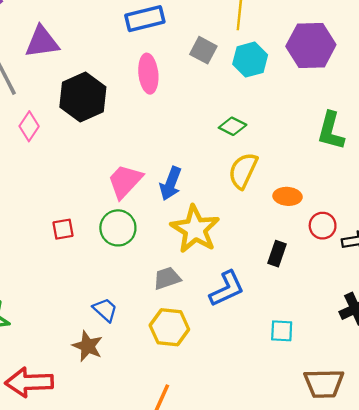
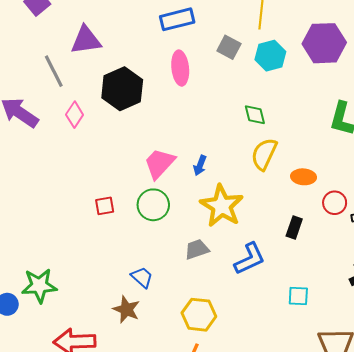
green diamond: (233, 126) -> (255, 115), turned 50
blue arrow: (171, 184) -> (200, 165), size x0.7
yellow hexagon: (169, 327) -> (199, 315), moved

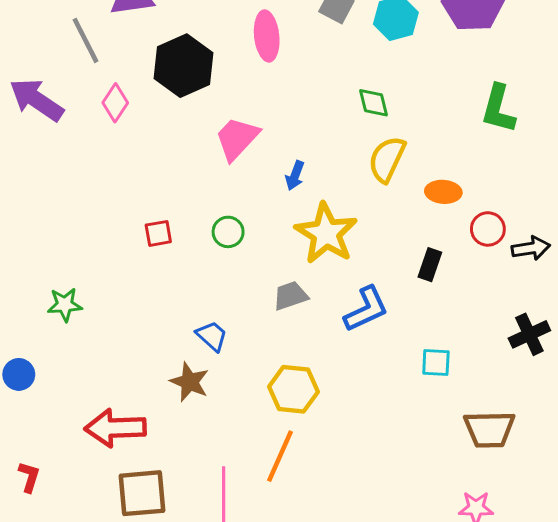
pink trapezoid: (159, 163) -> (237, 138), moved
green circle: (153, 205) -> (228, 232), size x0.7
green star: (39, 286) -> (65, 305), moved, size x0.7

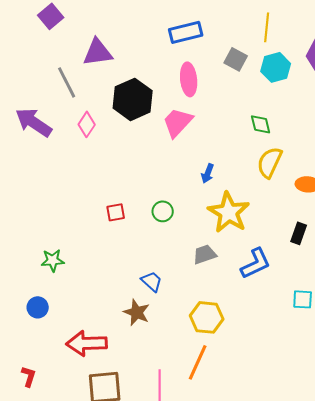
pink trapezoid: (237, 138) -> (178, 122), moved
blue circle: (19, 374) -> (38, 307), moved

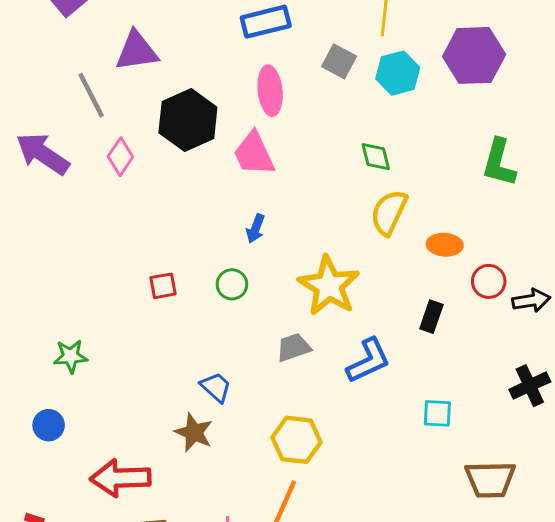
pink trapezoid: (178, 122) -> (254, 154), turned -68
blue arrow: (208, 173) -> (255, 229), moved

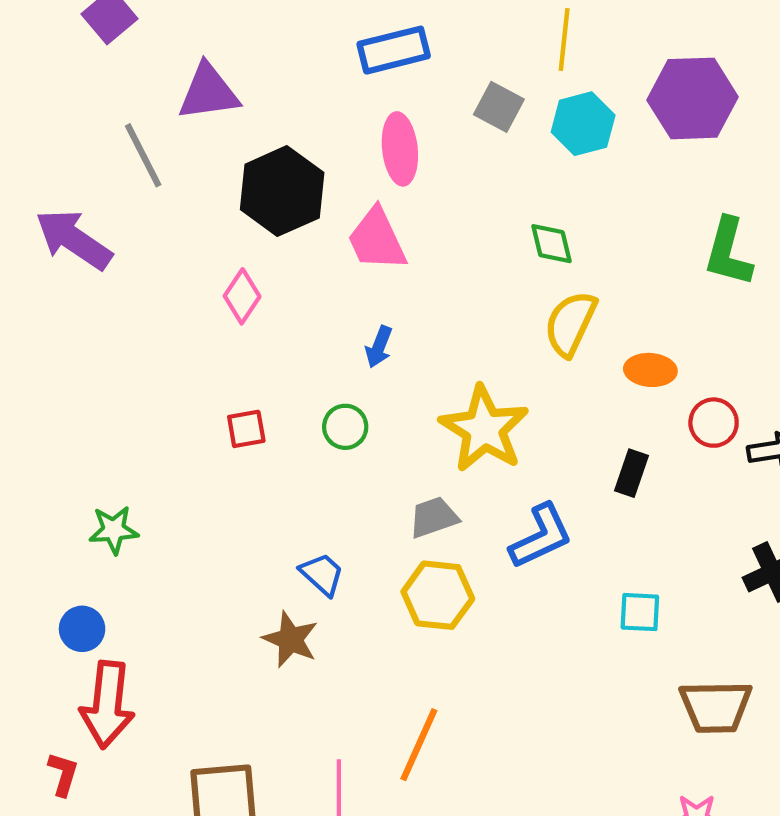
pink diamond: (120, 157) -> (242, 296), moved
yellow hexagon: (297, 440) -> (438, 595), moved
red arrow: (120, 478) -> (107, 705), moved, turned -82

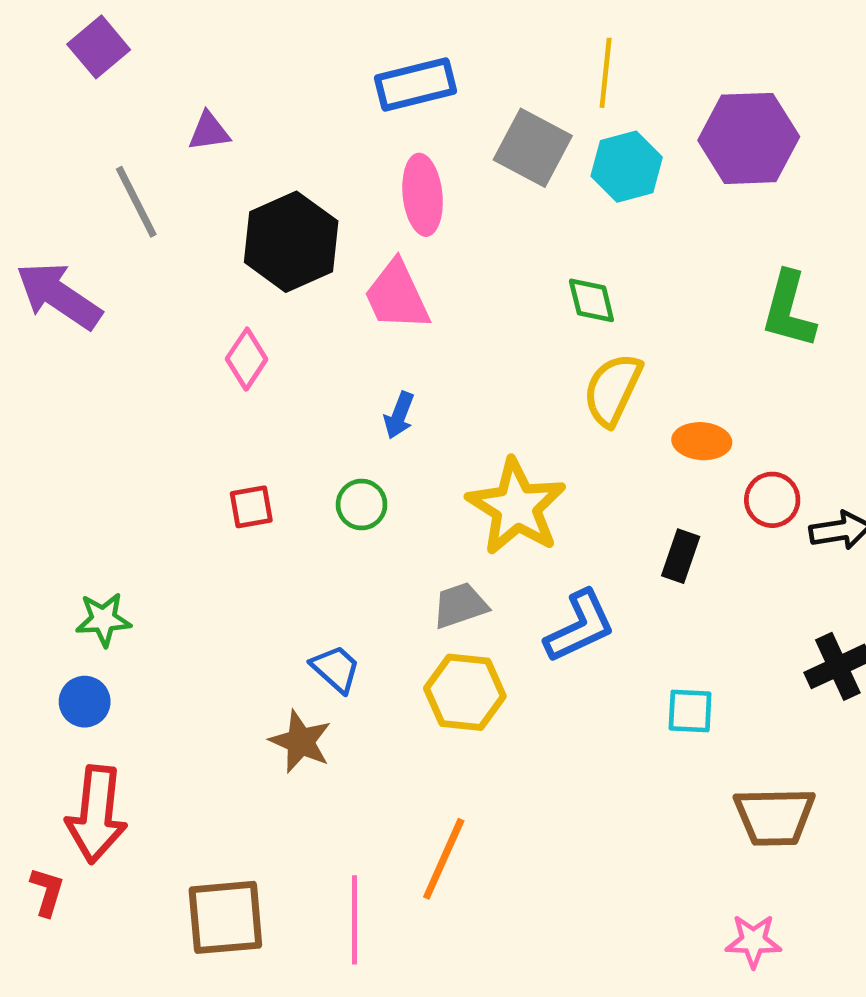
purple triangle: (208, 92) -> (209, 131), size x0.6
gray square: (499, 107) -> (533, 148), size x1.4
blue circle: (82, 629) -> (85, 702), moved

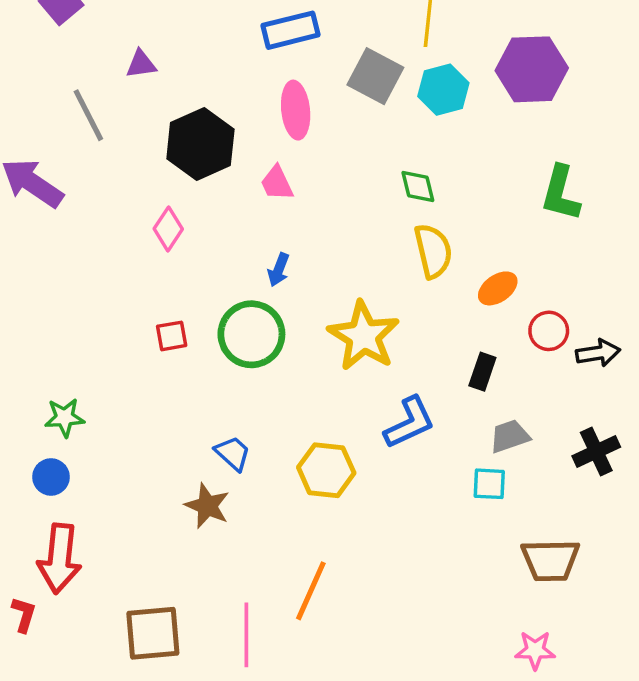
pink trapezoid: (397, 296) -> (277, 183), size x0.7
yellow semicircle: (613, 390) -> (433, 251), turned 142
orange ellipse: (702, 441) -> (498, 288), turned -39
green circle: (362, 505) -> (251, 334), size x1.8
gray trapezoid: (460, 605) -> (510, 436), moved

